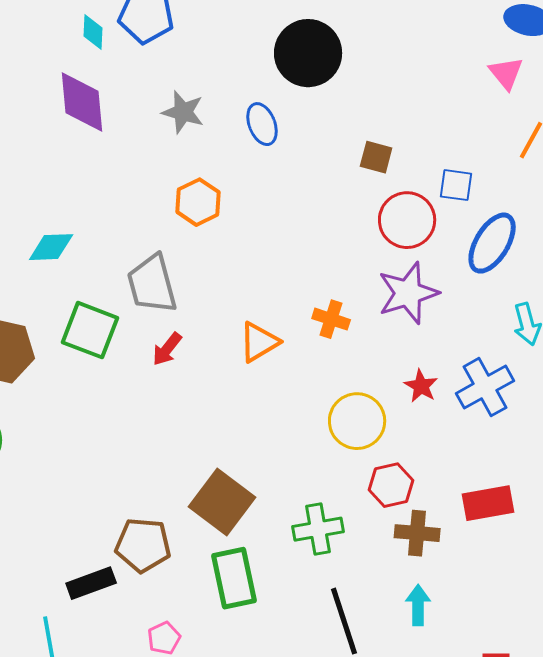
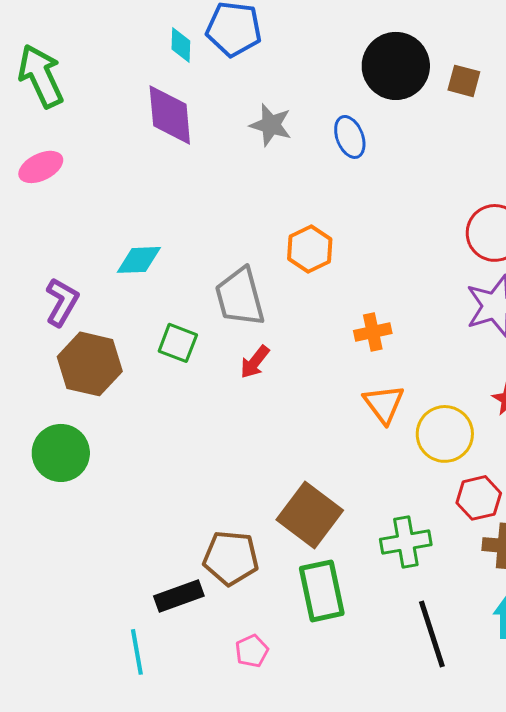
brown square: (376, 157) -> (464, 81), moved
orange hexagon: (198, 202) -> (310, 249), moved
orange cross: (331, 319) -> (373, 332), moved, turned -30
green square: (90, 330) -> (178, 343), size x0.7
orange triangle: (259, 342) -> (384, 404), moved, turned -36

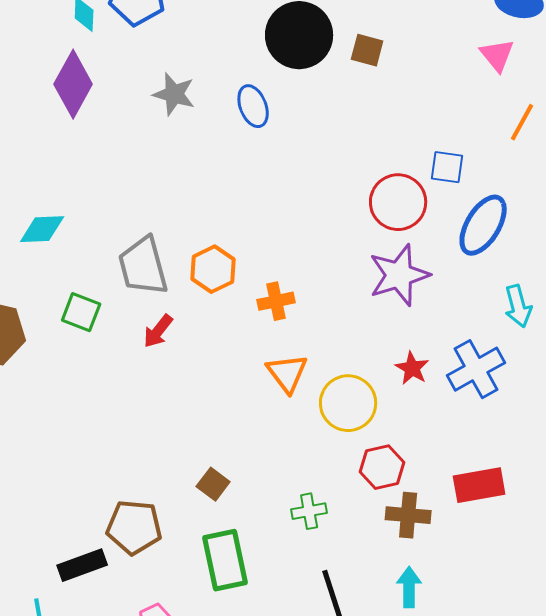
purple diamond: (170, 115) -> (73, 84), turned 34
orange hexagon: (310, 249) -> (213, 269), moved
brown square: (310, 515) -> (213, 484), size x0.5
green cross: (406, 542) -> (309, 511), size x0.7

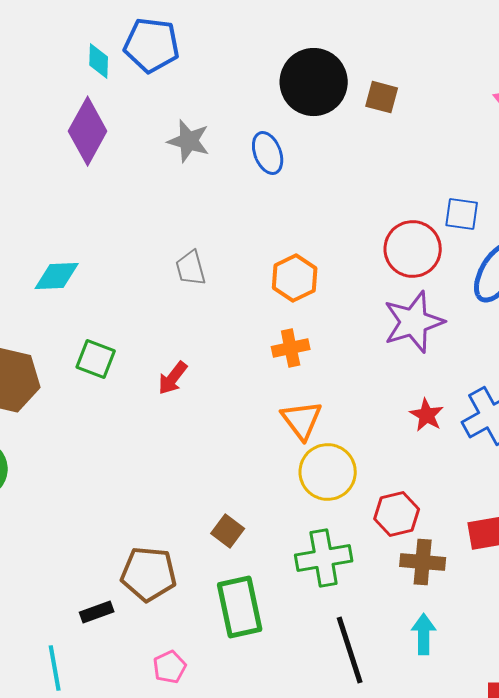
gray trapezoid: (143, 266) -> (191, 268), moved, size x0.6
orange hexagon: (213, 269) -> (295, 278), moved
yellow circle: (348, 403) -> (328, 472), moved
green cross: (309, 511) -> (324, 558), size x1.6
black rectangle: (82, 565) -> (97, 612), size x0.7

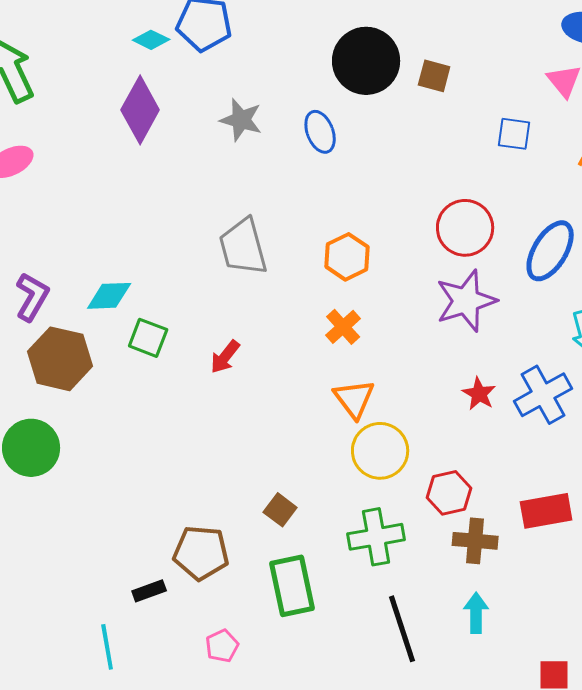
cyan diamond: (99, 61) -> (151, 40), turned -66
blue square: (462, 214) -> (514, 134), moved
gray trapezoid: (191, 268) -> (243, 247), size x1.6
cyan diamond: (57, 276) -> (109, 296), moved
orange cross: (291, 348) -> (343, 327), turned -30

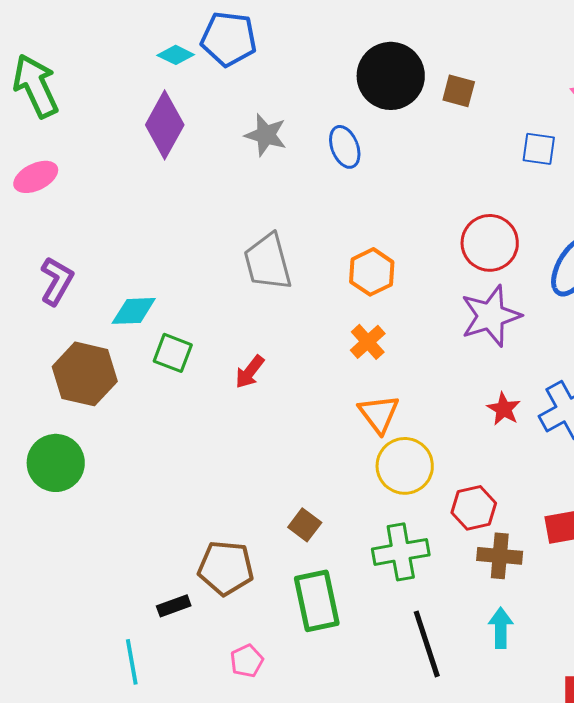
purple L-shape: (32, 297) -> (57, 281), moved

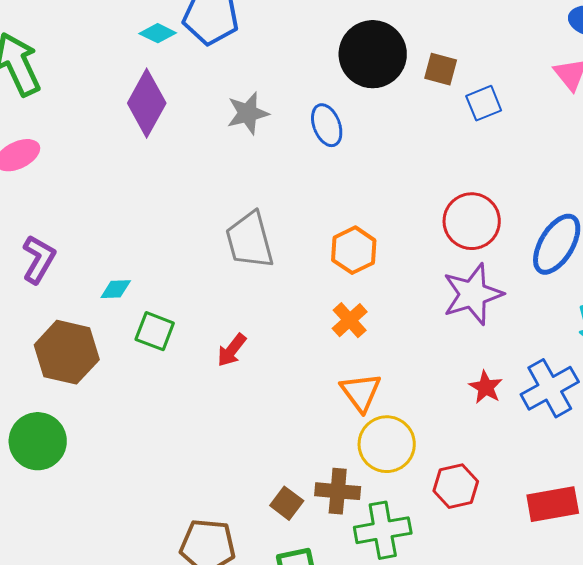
gray star: (266, 135) -> (248, 113), turned -30
blue square: (539, 149) -> (484, 103), moved, turned -30
cyan diamond: (134, 311) -> (116, 289), size x0.7
brown cross: (500, 556) -> (338, 491), moved

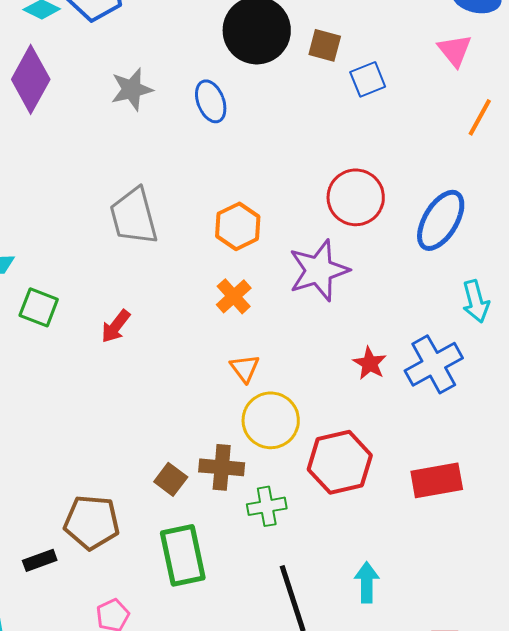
purple star: (473, 294) -> (319, 270), moved
orange triangle: (361, 392) -> (245, 368), size x0.7
red hexagon: (456, 486) -> (340, 462), size x1.4
green cross: (383, 530) -> (267, 506), size x0.7

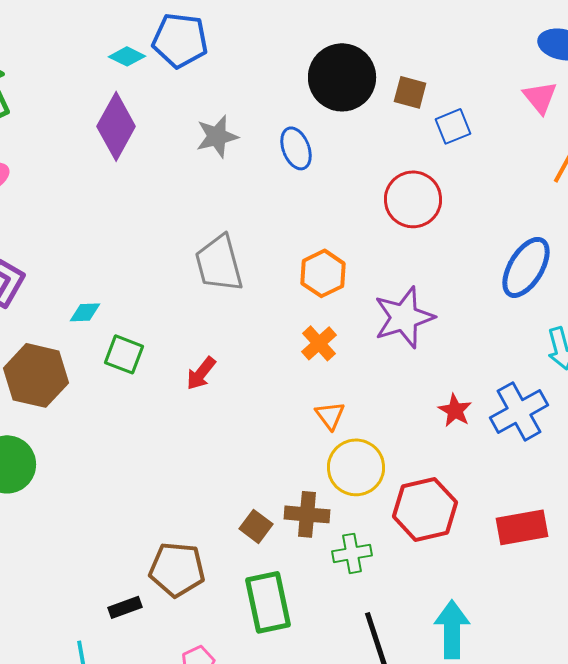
red circle: (356, 197) -> (413, 199), moved
cyan arrow: (367, 582) -> (452, 629), size x1.4

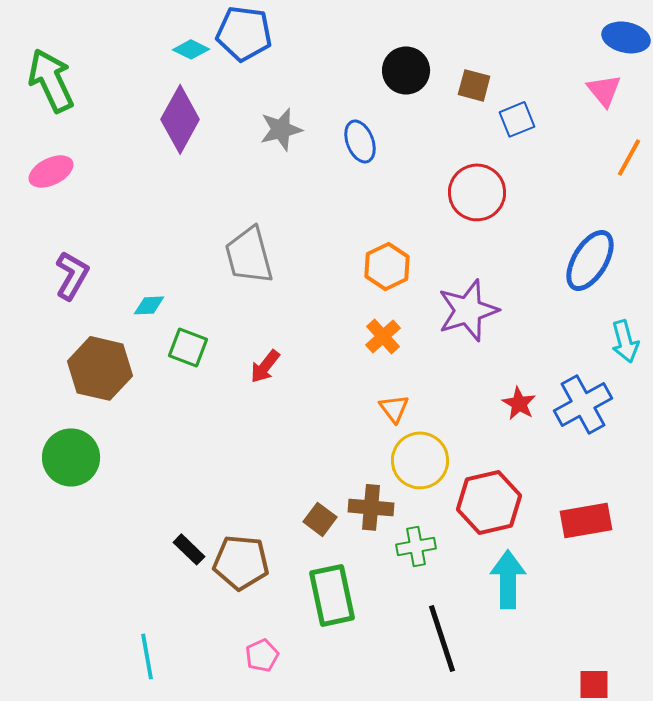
black circle: (342, 77) -> (406, 70), size x0.7
gray trapezoid: (219, 263) -> (249, 255), moved
black rectangle: (125, 607) -> (189, 549), moved, turned 64
cyan arrow: (452, 629) -> (508, 579), moved

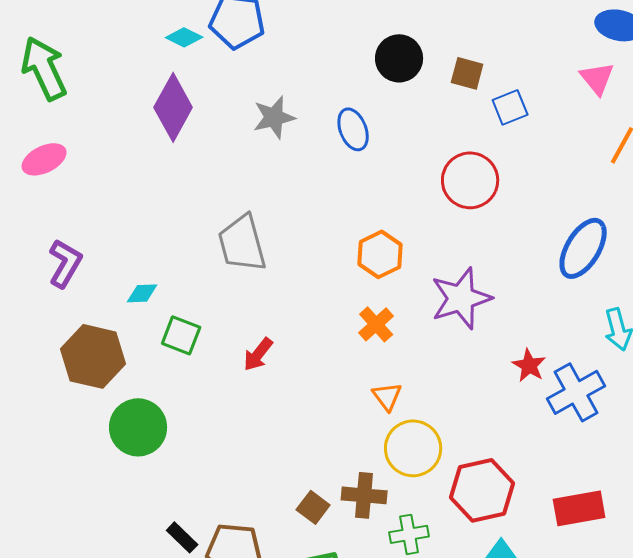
red star: (519, 403) -> (529, 365), moved
green circle: (71, 457) -> (138, 427), moved

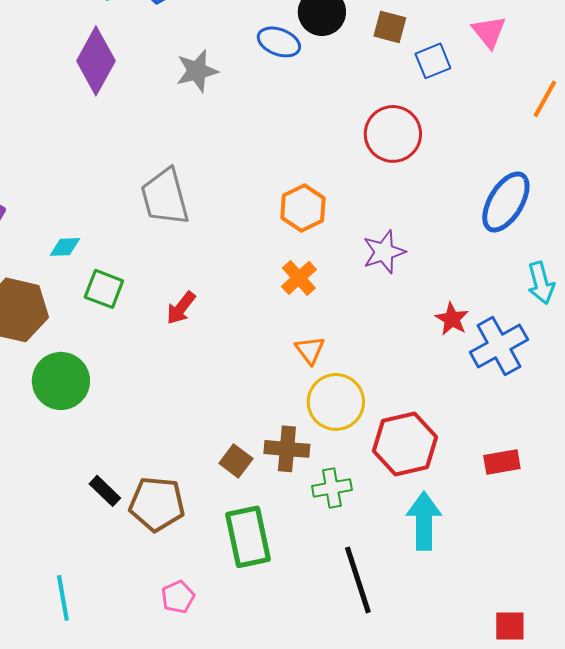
pink triangle: (597, 78) -> (489, 32), moved
blue ellipse: (353, 129) -> (279, 42), moved, turned -48
purple star: (461, 298) -> (384, 252), size x0.7
red rectangle: (579, 508) -> (502, 462), size x0.7

